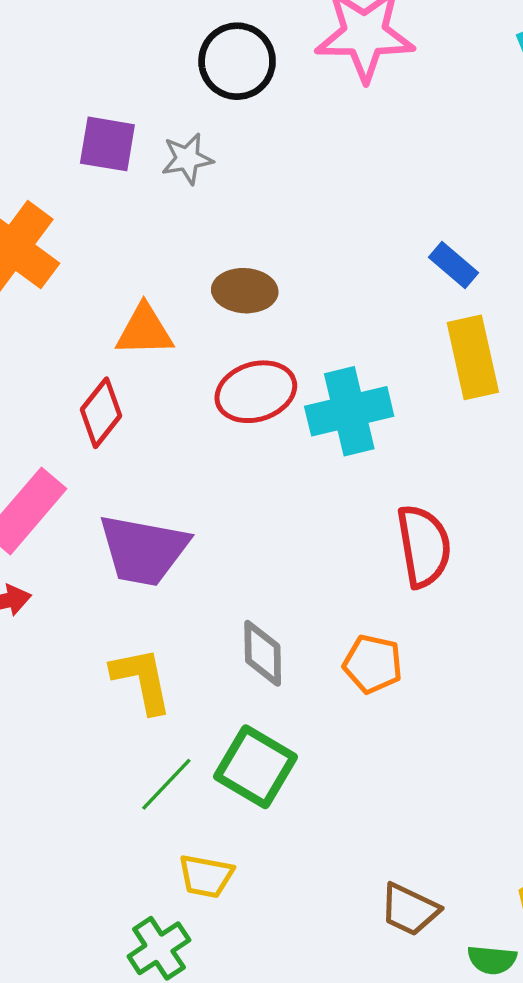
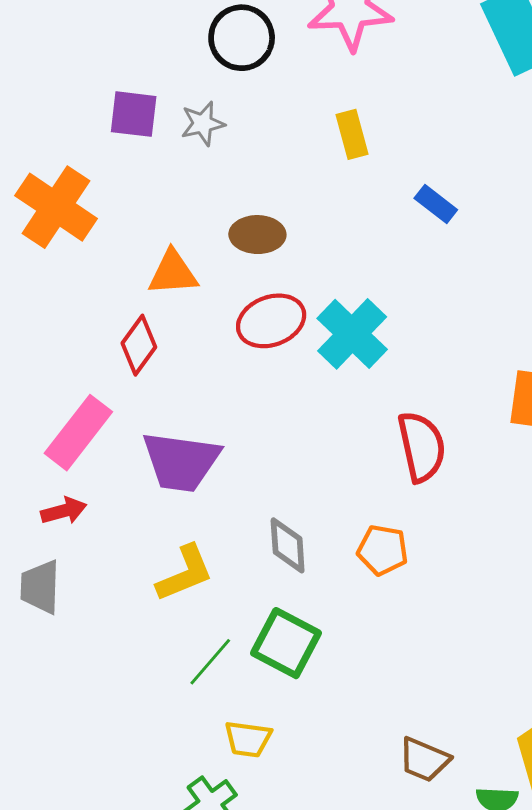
yellow rectangle: (473, 357) -> (352, 134), moved, size x0.7
cyan cross: (349, 411) -> (352, 334), turned -30
yellow L-shape: (142, 680) -> (185, 573), turned 82

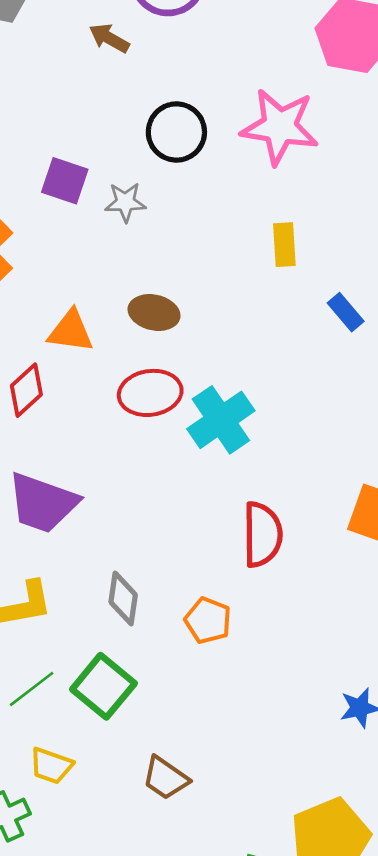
yellow rectangle: (352, 134) -> (284, 245), moved
blue rectangle: (436, 204) -> (346, 312), moved
brown trapezoid: (424, 760) -> (166, 778), moved

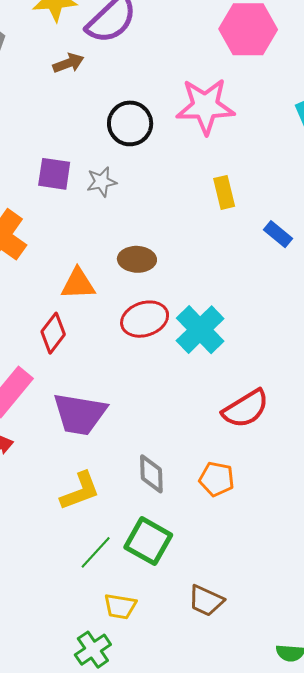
brown arrow: (109, 38) -> (68, 63), turned 140
red semicircle: (262, 535) -> (246, 409), turned 69

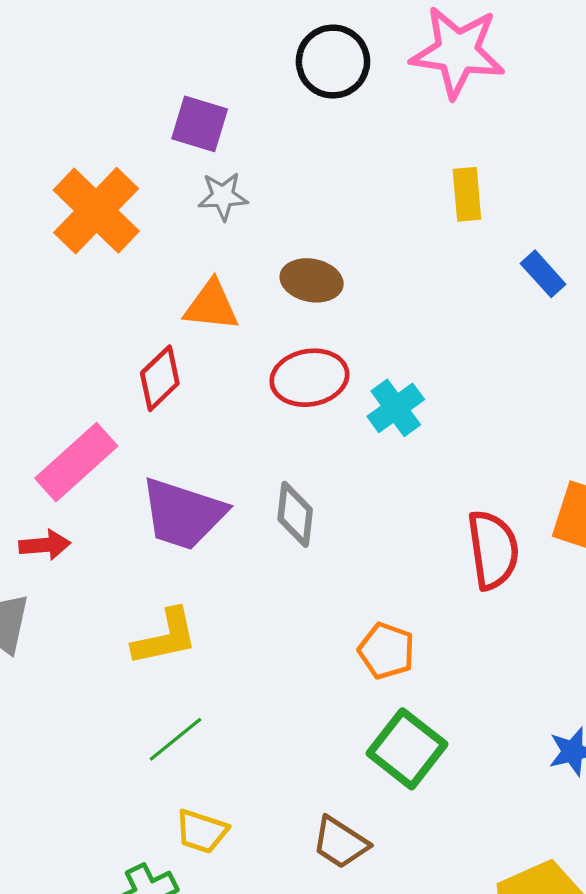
gray star: (102, 182) -> (223, 196), moved
cyan cross: (200, 330) -> (396, 408), size x0.7
red semicircle: (246, 409) -> (493, 550), moved, turned -75
gray diamond: (151, 474) -> (295, 514), moved
green square: (148, 541) -> (407, 749), moved

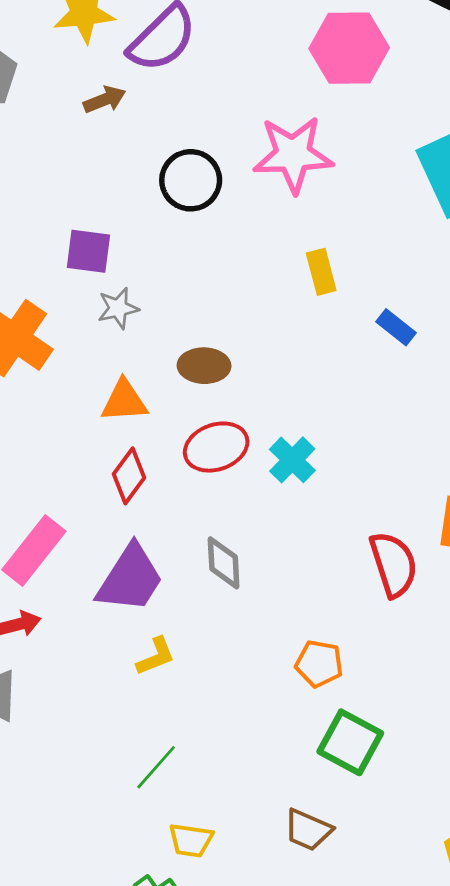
red diamond: (160, 378) -> (129, 476), moved
purple trapezoid: (183, 514) -> (130, 579), turned -66
yellow L-shape: (165, 637) -> (156, 656), moved, size x0.7

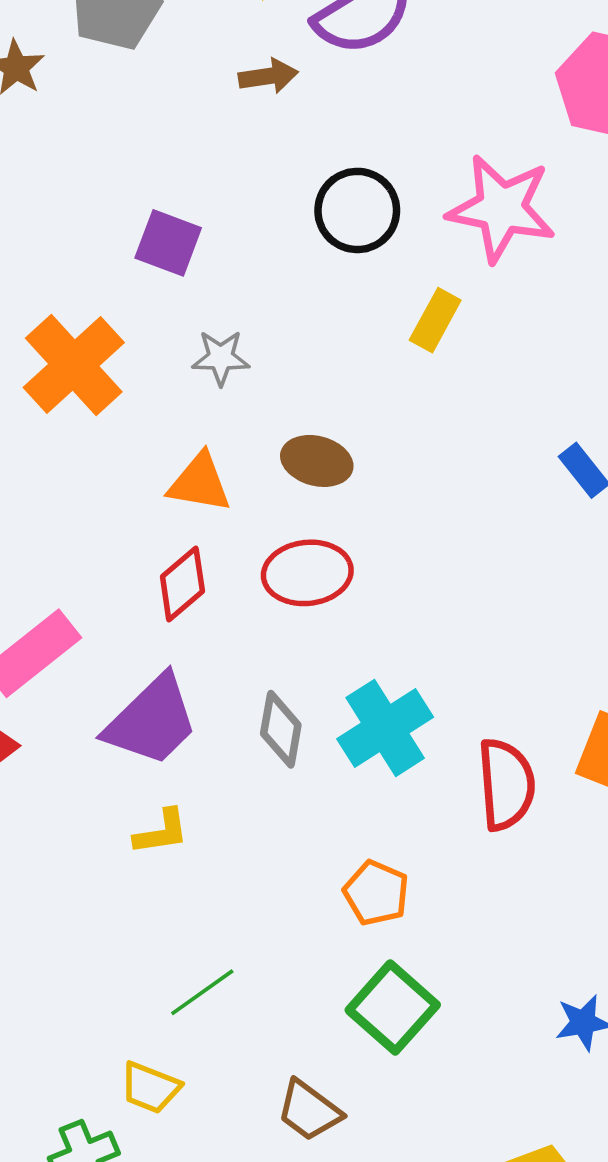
purple square: (88, 251) -> (168, 243), moved
yellow rectangle: (321, 272) -> (435, 320), moved, turned 30
cyan cross: (292, 460) -> (385, 728), moved, size x1.4
green line: (156, 767) -> (202, 992), moved

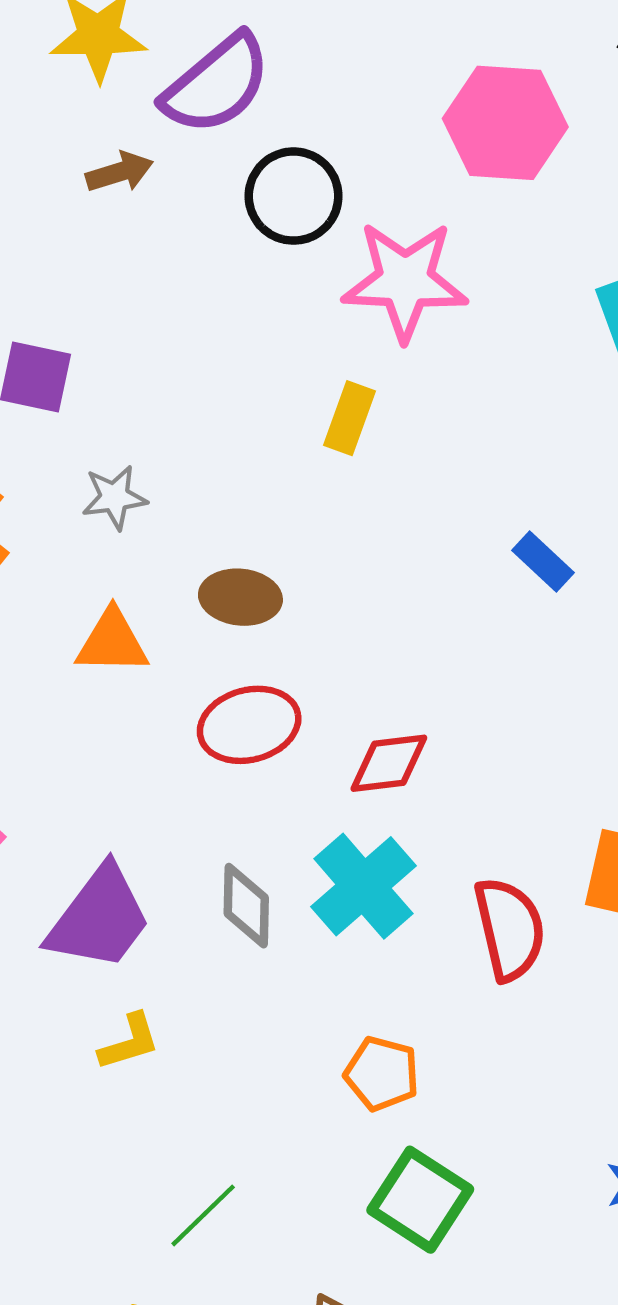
black circle: (357, 210) -> (294, 196), moved
red diamond: (182, 584) -> (389, 763), moved, turned 42

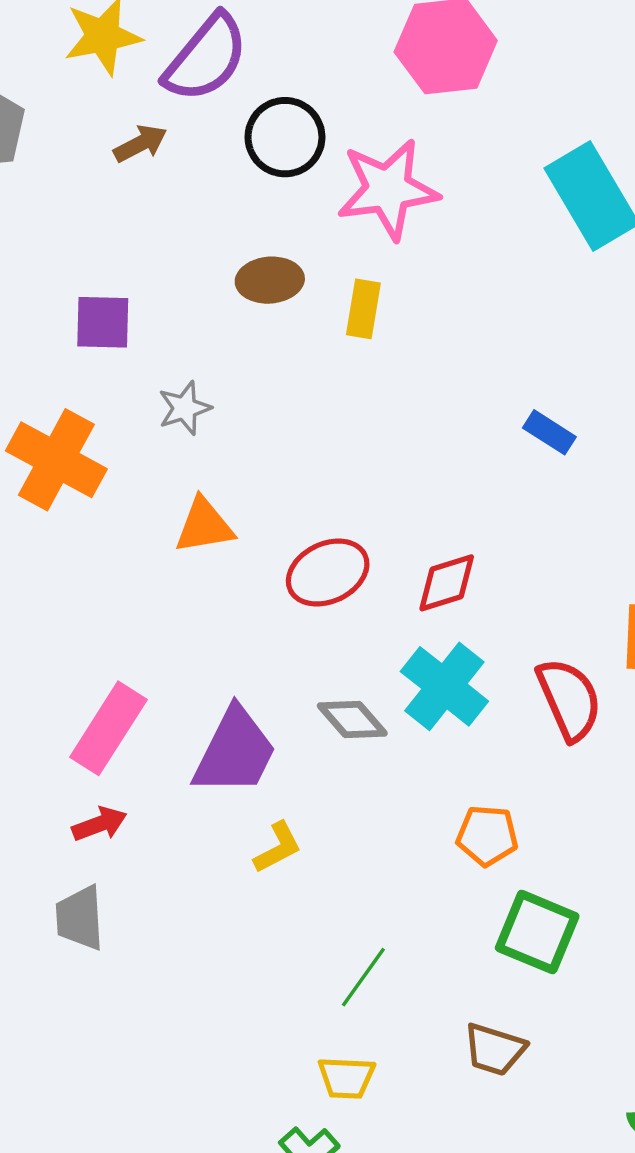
blue rectangle: (543, 562) -> (549, 432), moved
brown ellipse: (240, 597) -> (270, 280), moved
gray diamond: (246, 906) -> (352, 720), turned -32

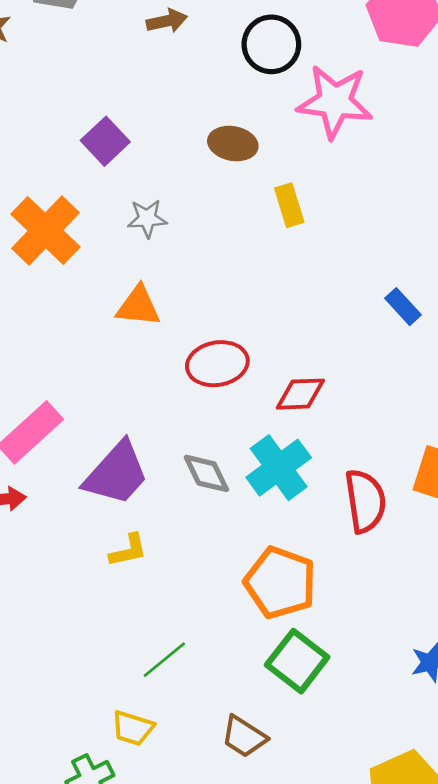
yellow rectangle: (363, 309) -> (289, 205), moved, turned -42
purple square: (103, 322) -> (105, 141), turned 30
orange pentagon: (487, 836) -> (280, 582), size x1.6

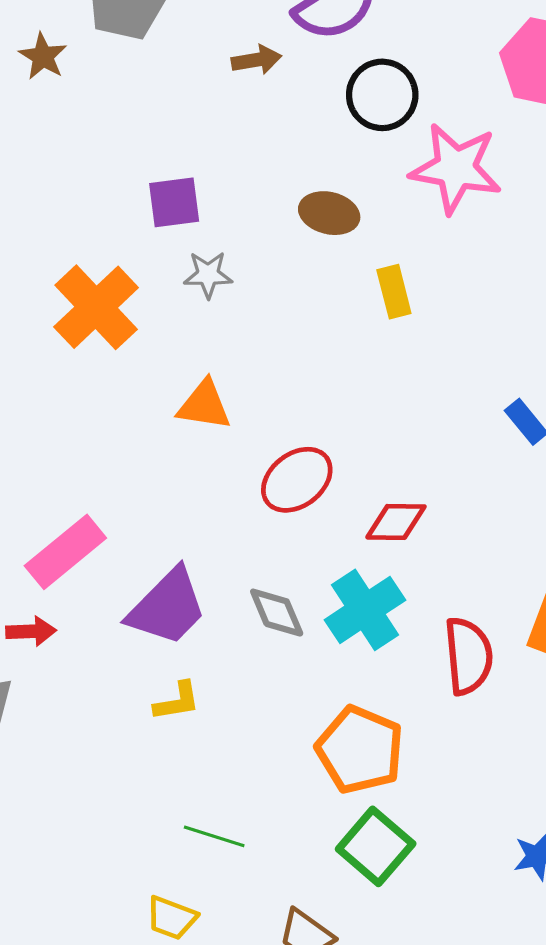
purple square: (105, 141) -> (174, 202), turned 33
gray star: (147, 218) -> (208, 275), moved
red ellipse: (217, 364) -> (297, 480), turned -30
green line: (164, 660) -> (214, 836), turned 54

